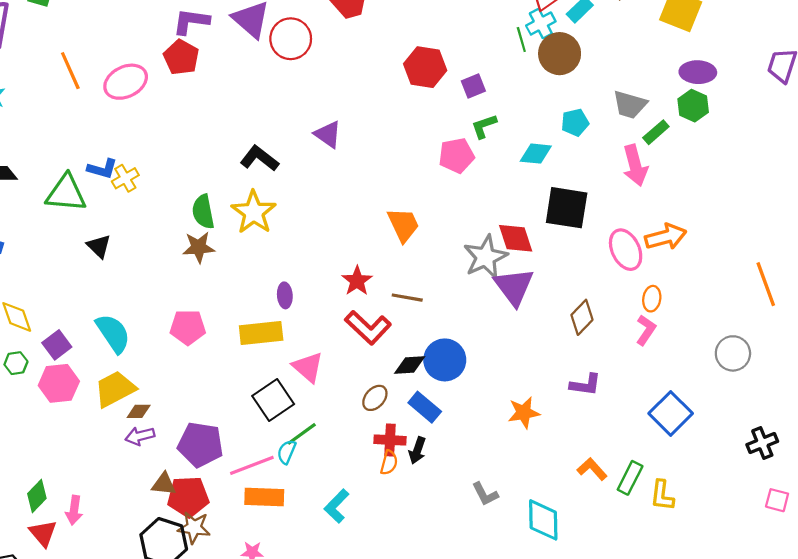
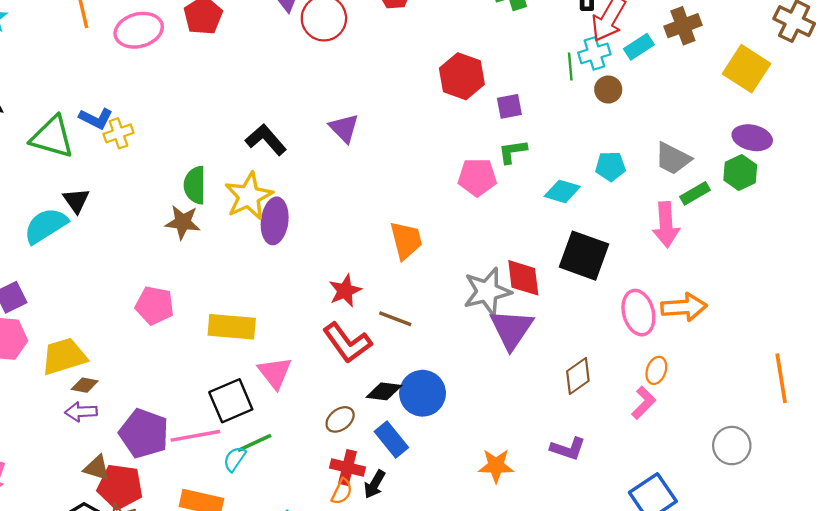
brown circle: (560, 54) -> (608, 89), size x0.6
purple ellipse: (285, 295) -> (275, 221), moved, size x1.6
cyan semicircle: (113, 333) -> (46, 226), moved, turned -99
pink line: (252, 465) -> (195, 436), moved

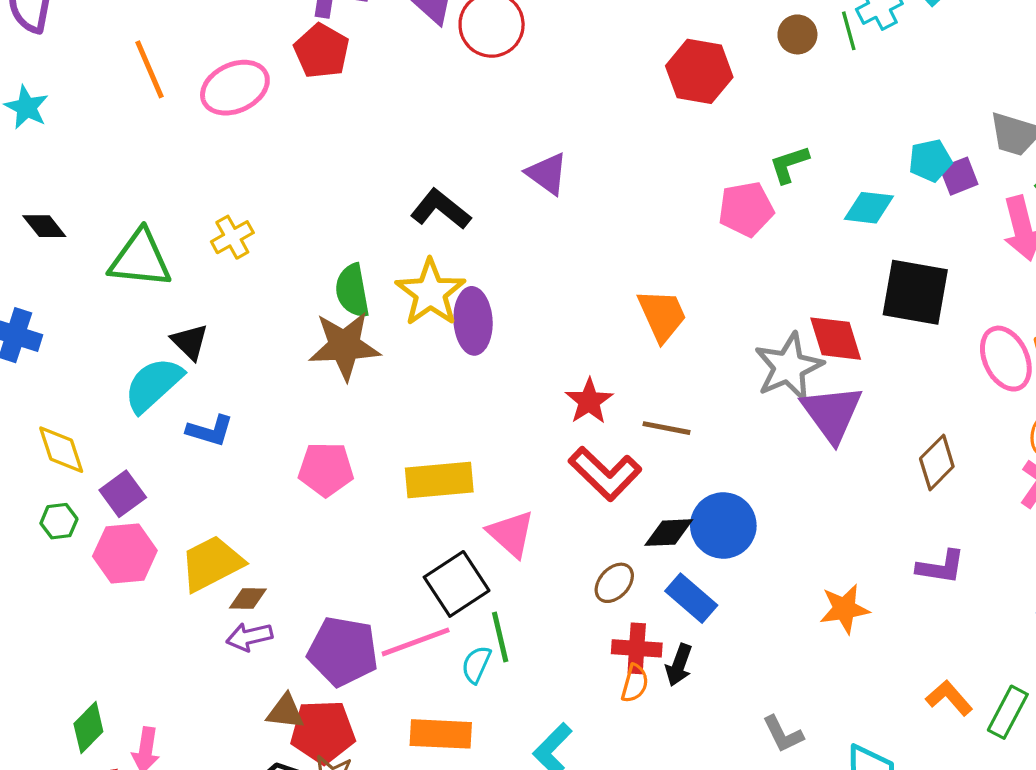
brown circle: (608, 89) -> (797, 34), moved
purple square: (509, 106) -> (959, 176), moved
blue L-shape: (96, 118) -> (210, 431), moved
brown star: (183, 222) -> (344, 346), size x1.4
green line: (254, 443) -> (500, 637), turned -68

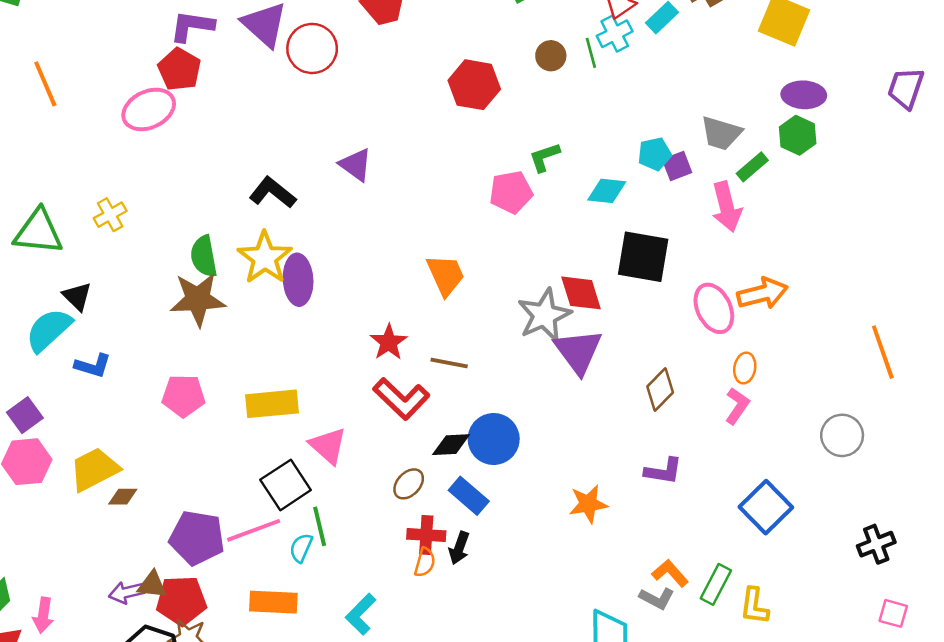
pink ellipse: (235, 88) -> (149, 109), moved
purple arrow: (249, 637) -> (127, 592), moved
gray L-shape: (783, 734) -> (657, 598), moved, turned -36

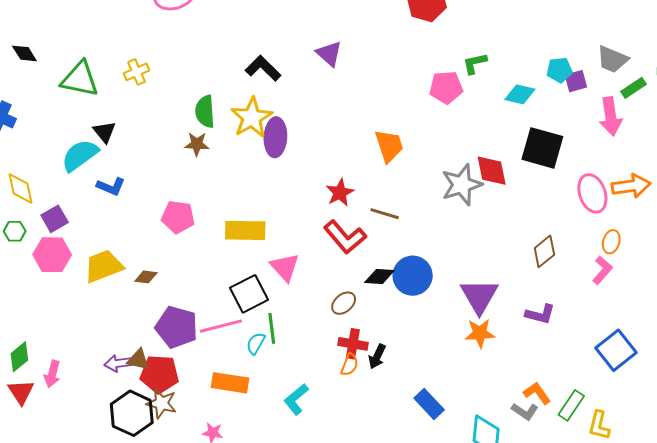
brown star: (198, 299) -> (197, 144), size x0.6
purple triangle: (578, 351) -> (479, 296), moved
blue rectangle: (469, 496) -> (429, 404), moved
brown diamond: (123, 497) -> (146, 277), moved

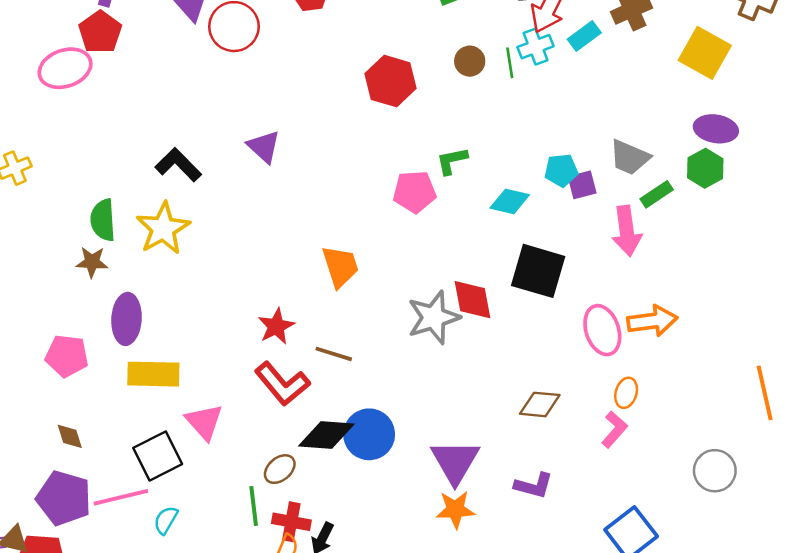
purple ellipse: (275, 137) -> (127, 319), moved
brown diamond: (544, 251) -> (540, 404), turned 44
black diamond: (379, 276) -> (326, 435), size x1.4
brown diamond: (146, 277) -> (70, 436), moved, turned 65
green line: (272, 328) -> (254, 506), moved

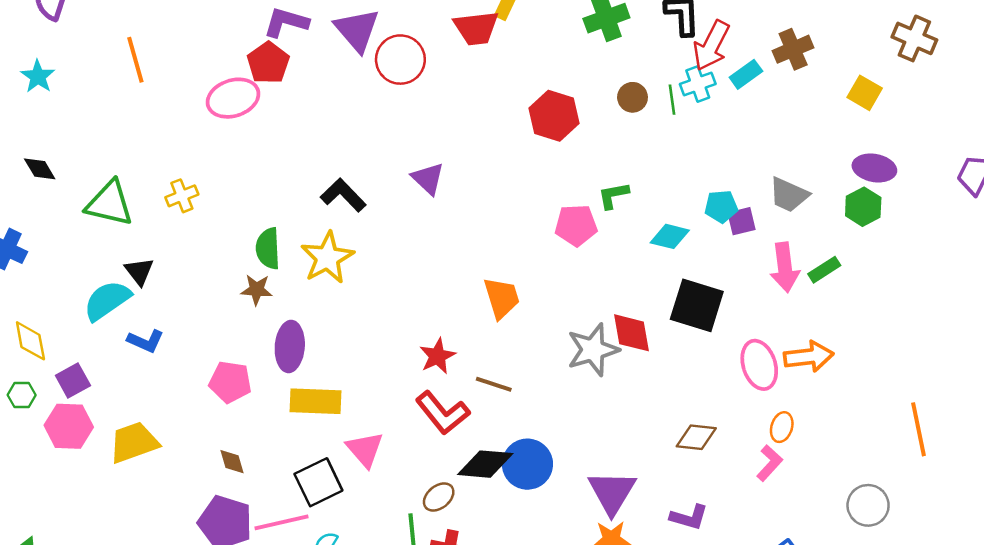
yellow square: (705, 53) -> (865, 93), size x0.7
green rectangle: (657, 194) -> (824, 270), moved

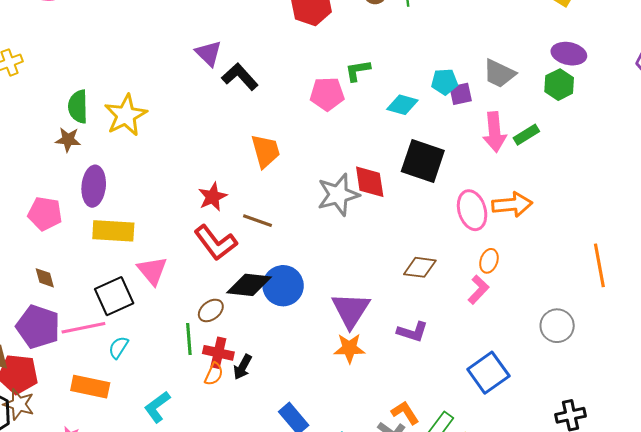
black L-shape: (343, 195) -> (240, 77), moved

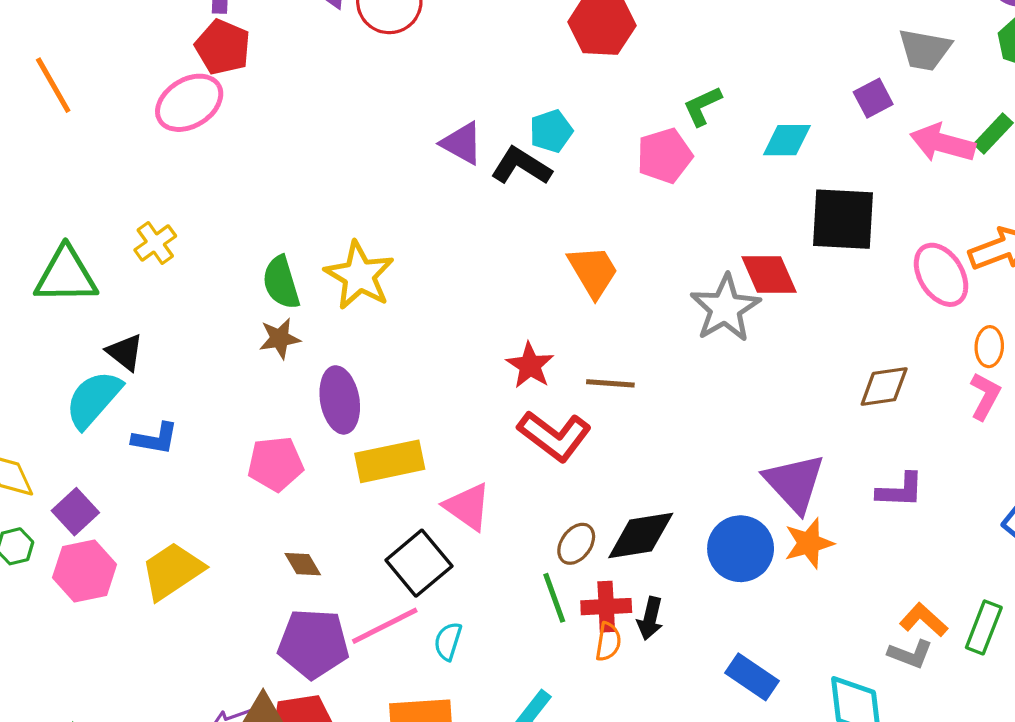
cyan pentagon: (444, 82) -> (551, 131), moved
pink arrow: (495, 132) -> (943, 143), turned 126
black diamond: (249, 285) -> (641, 535), moved
blue circle: (283, 286) -> (741, 549), moved

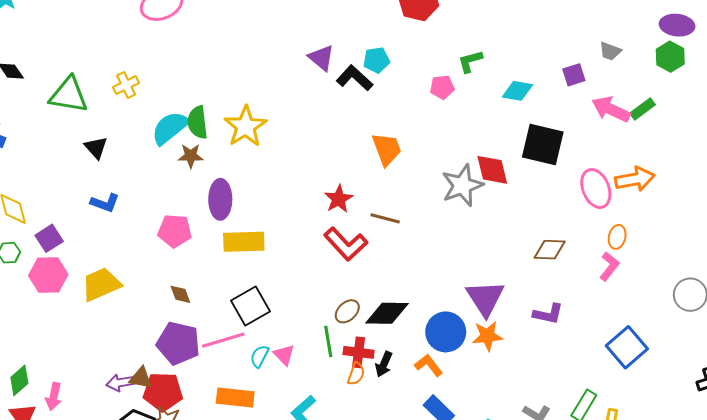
gray trapezoid: (925, 50) -> (610, 51), size x0.7
pink pentagon: (665, 156) -> (442, 87), size x0.7
cyan semicircle: (93, 399) -> (170, 128), moved
pink triangle: (468, 507) -> (284, 355), moved, size x0.7
orange L-shape: (924, 620) -> (429, 365), moved

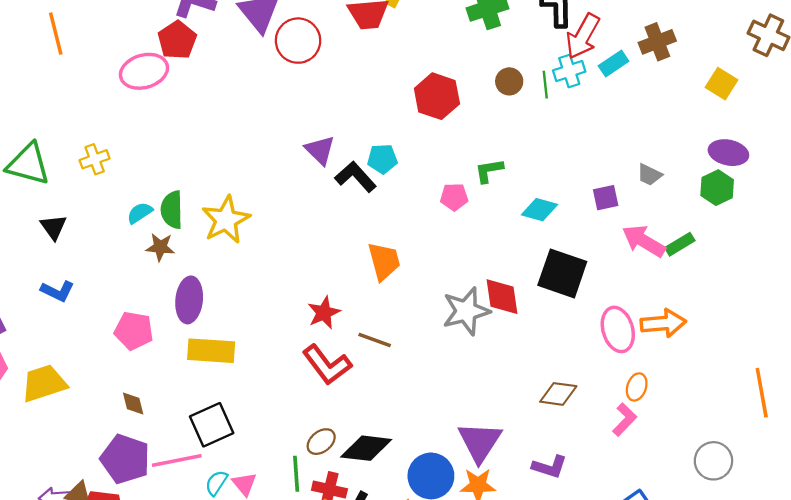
cyan semicircle: (170, 128) -> (140, 213), size x0.6

